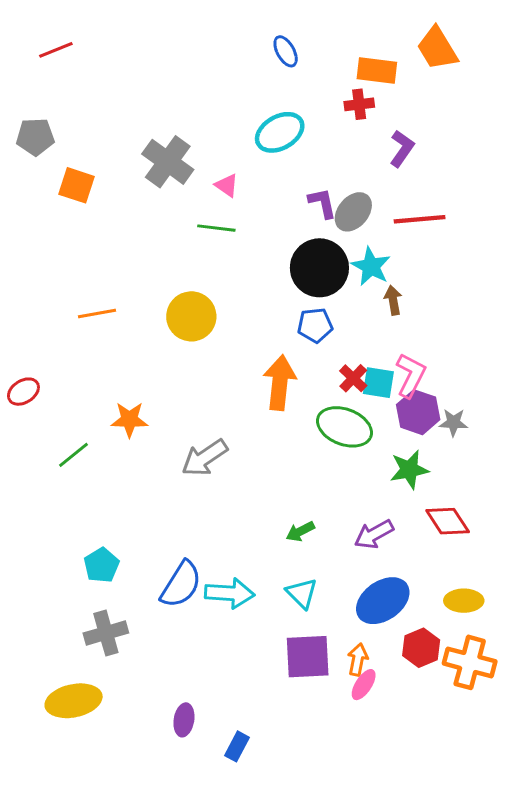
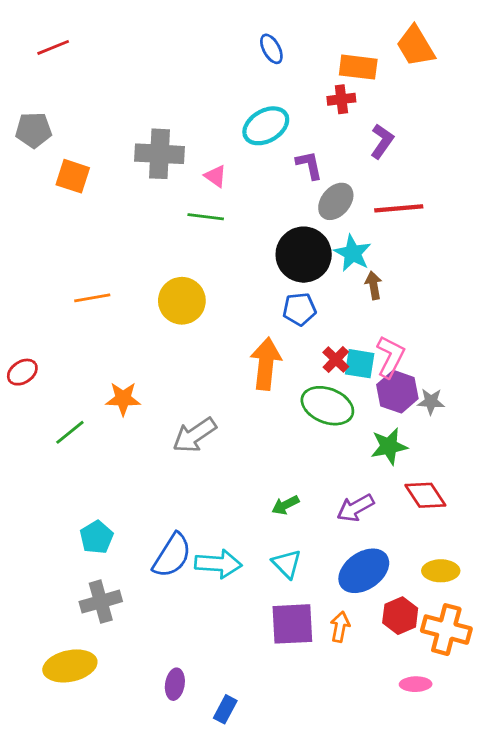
gray cross: (168, 162) -> (159, 154), turned -33
purple L-shape: (322, 203) -> (309, 165), moved
pink ellipse: (364, 685) -> (416, 684), moved, turned 56

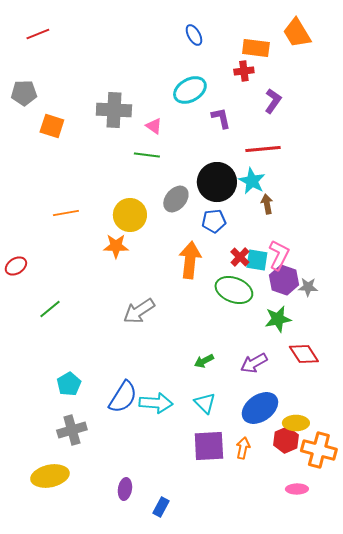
gray ellipse: (336, 201) -> (176, 199), moved
red line: (399, 208) -> (263, 149), moved
orange star: (123, 399) -> (116, 246), moved
yellow ellipse: (441, 571) -> (296, 423), moved

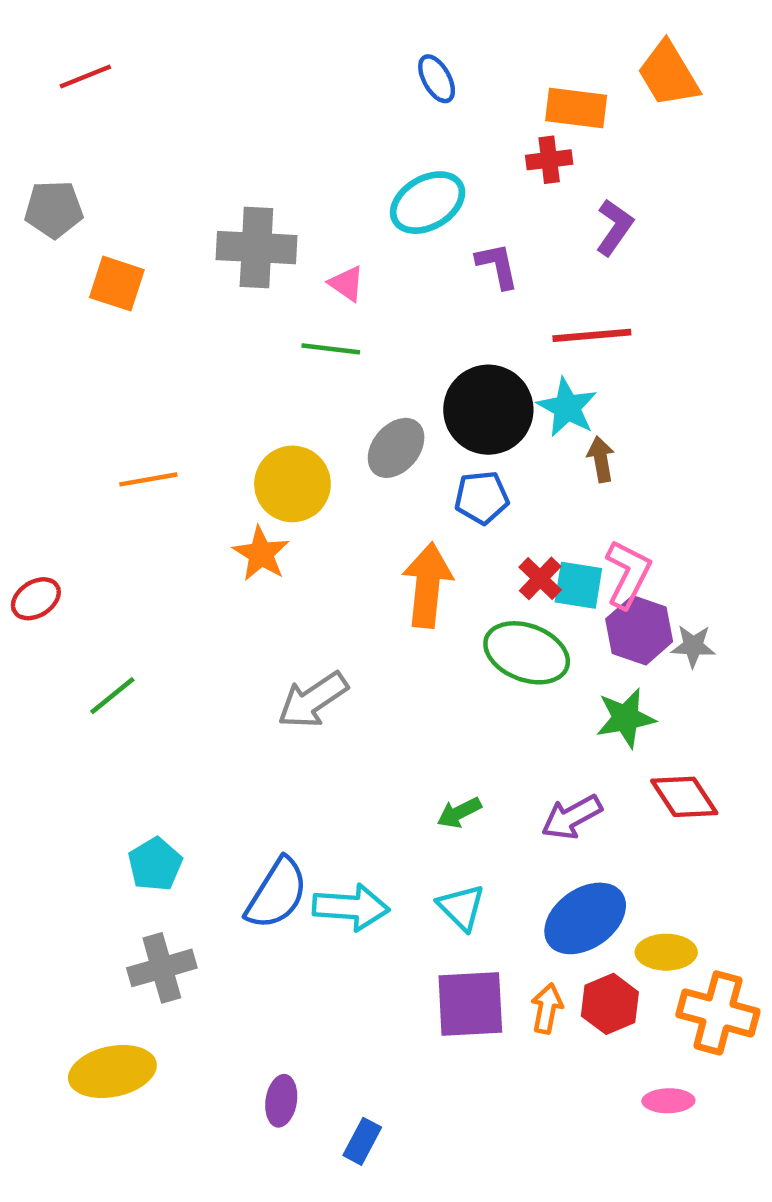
orange star: (116, 246) -> (261, 554), turned 30
red hexagon: (286, 440) -> (610, 1004), moved

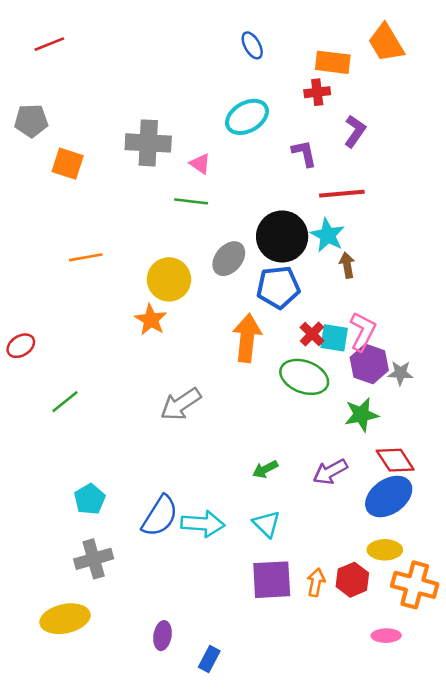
purple L-shape: (497, 266) -> (304, 153), moved
orange line: (148, 479) -> (86, 257), moved
blue pentagon: (482, 497) -> (278, 287), size x1.4
blue ellipse: (585, 918) -> (389, 496), moved

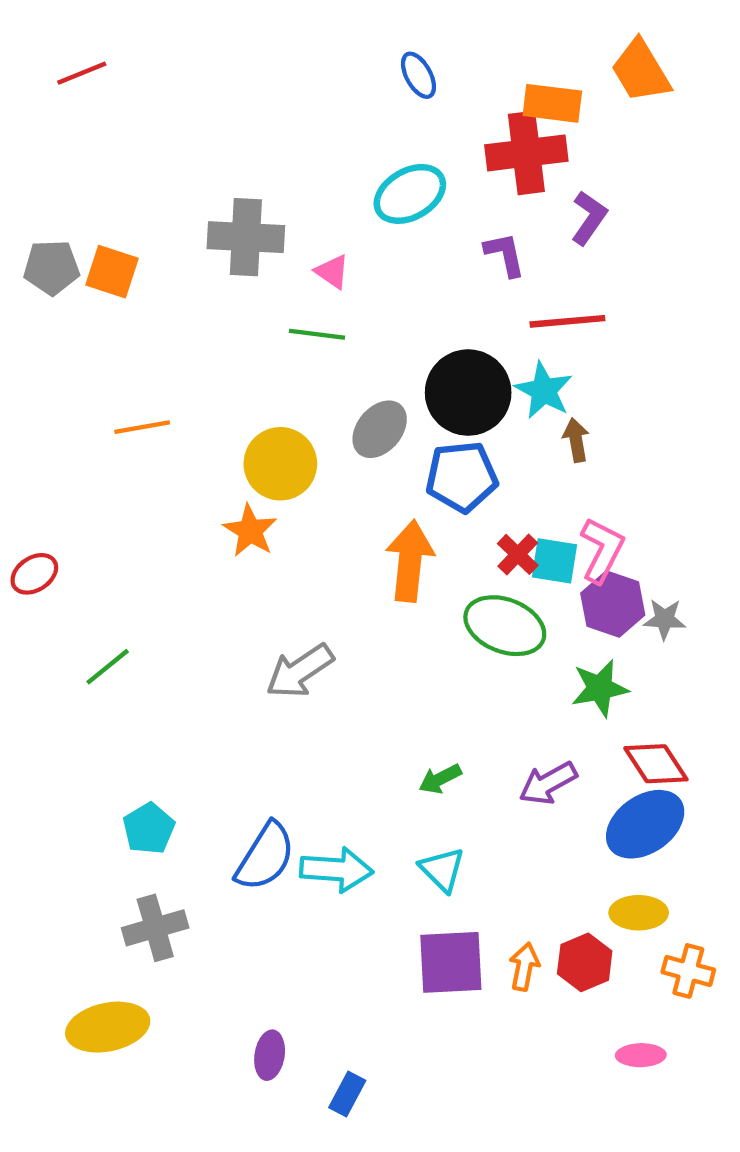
red cross: (317, 92) -> (526, 153), size x1.8
gray pentagon: (31, 121) -> (52, 267), moved
orange cross: (415, 585) -> (688, 971), size x0.7

